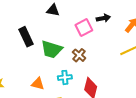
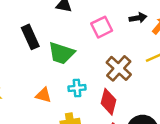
black arrow: (103, 18) -> (138, 18), moved
brown cross: (79, 55) -> (119, 68), moved, size x1.5

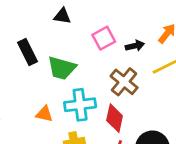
black arrow: (138, 18) -> (135, 46), moved
cyan cross: (77, 88) -> (80, 105), size x1.6

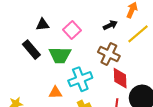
black triangle: (62, 16) -> (43, 25), moved
pink square: (104, 38) -> (72, 30), moved
red diamond: (115, 118) -> (120, 78), moved

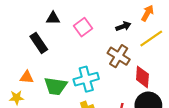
green trapezoid: (60, 55) -> (56, 86), moved
red diamond: (120, 78) -> (142, 77), moved
orange triangle: (55, 93) -> (27, 77), moved

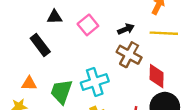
black arrow: (123, 26) -> (126, 29), moved
yellow line: (151, 38) -> (164, 33), turned 40
green trapezoid: (56, 86) -> (61, 92), turned 105

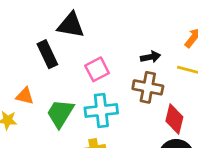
black triangle: (54, 17) -> (71, 25), size x1.5
pink square: (88, 25) -> (97, 69), moved
brown cross: (129, 55) -> (148, 87), turned -30

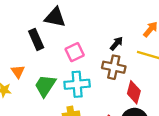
black arrow: (151, 57) -> (116, 44), turned -40
orange triangle: (25, 96) -> (18, 71), turned 40

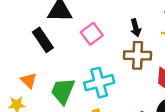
black arrow: (116, 44) -> (136, 28), turned 136
pink square: (75, 52) -> (92, 34), moved

